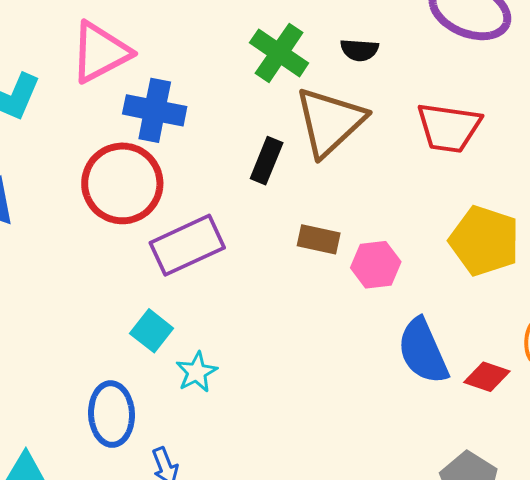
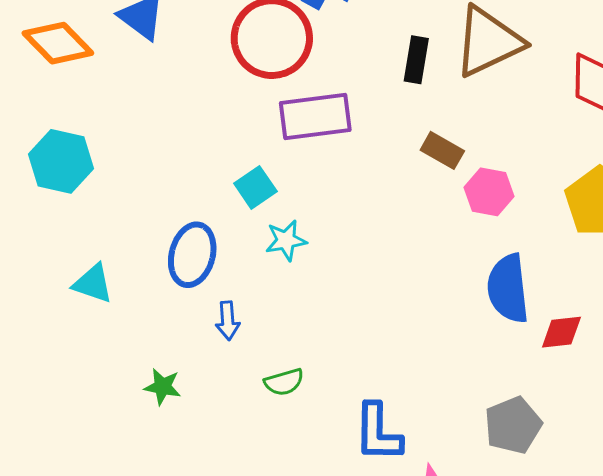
black rectangle: (267, 161) -> (416, 60), turned -30
red diamond: (487, 377) -> (561, 332), turned -42

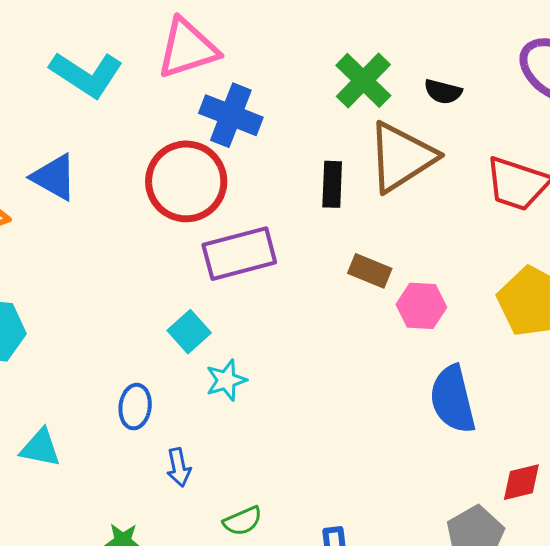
blue ellipse: (192, 255) -> (135, 407), size x0.7
red diamond: (561, 332) -> (521, 482), moved

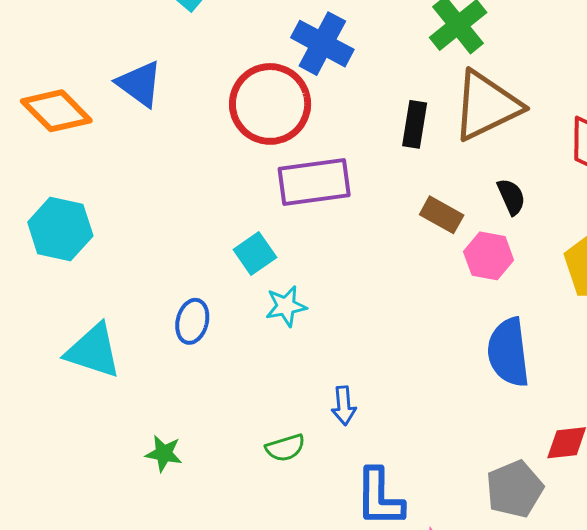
black semicircle: (443, 92) -> (511, 197), moved, turned -135
cyan triangle: (40, 448) -> (93, 351), size x1.4
blue arrow: (179, 467) -> (344, 406), moved

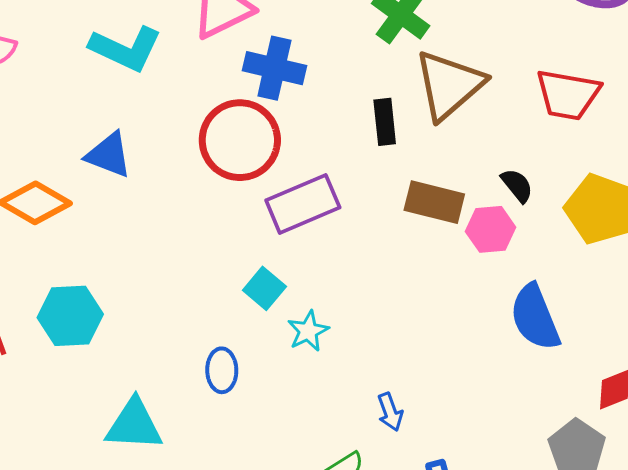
black semicircle: (511, 197) -> (517, 185), moved
brown rectangle: (442, 215) -> (434, 202), size x1.4

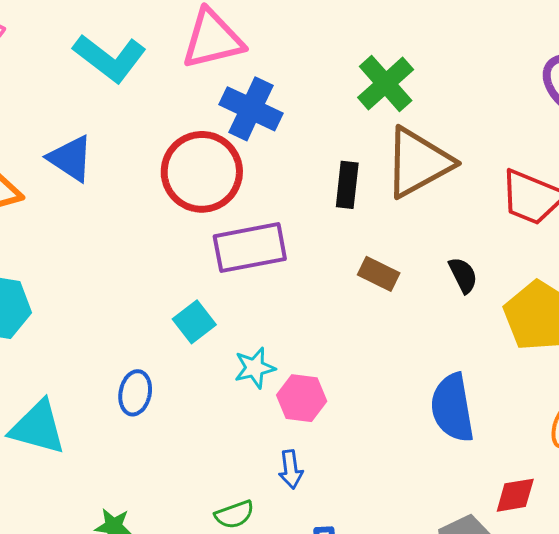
brown rectangle: (434, 202) -> (379, 274), size x0.7
pink hexagon: (491, 229) -> (302, 398), moved
cyan star: (308, 331) -> (255, 368), moved

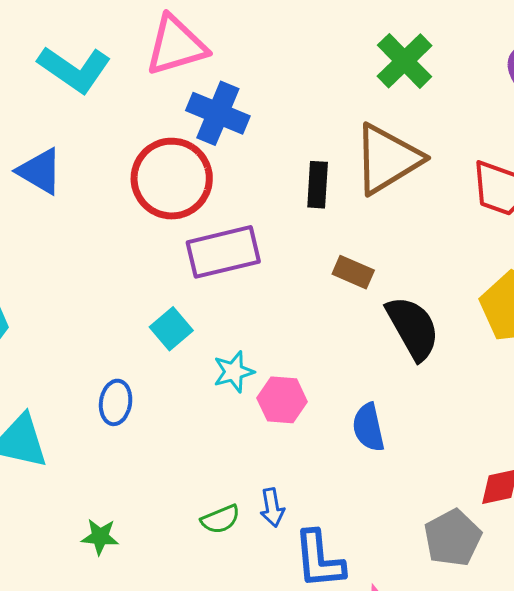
green cross: (386, 83) -> (405, 61), moved
black semicircle: (463, 275) -> (413, 328), moved, size x1.8
blue semicircle: (452, 408) -> (368, 427), moved, size x0.7
blue arrow: (291, 469) -> (272, 507), moved

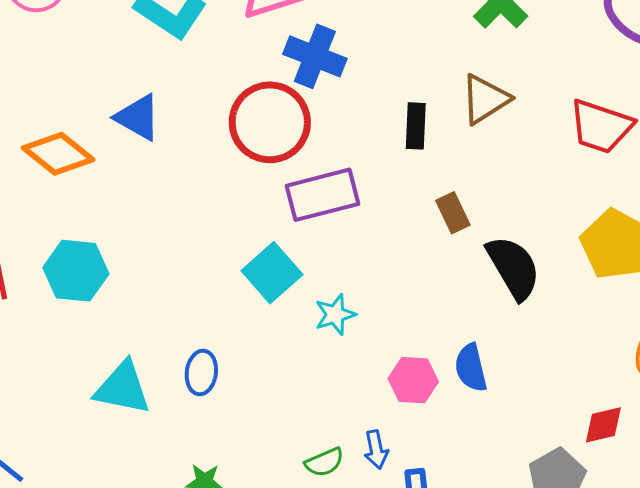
brown triangle: (387, 159) -> (485, 99), size x0.7
brown rectangle: (353, 272) -> (453, 213), turned 42
cyan square: (171, 329) -> (272, 273), size x1.4
pink hexagon: (282, 400) -> (413, 380), moved
blue ellipse: (116, 402) -> (201, 373), moved

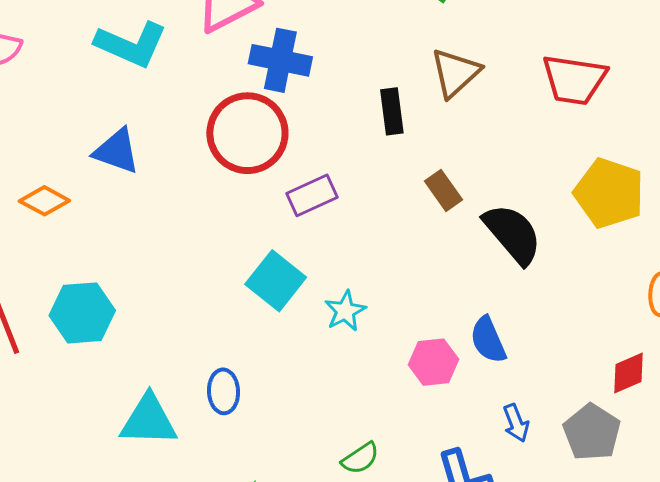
orange diamond: (58, 154) -> (44, 201), size x0.7
purple rectangle: (323, 195) -> (312, 195), size x0.7
blue arrow: (376, 450) -> (516, 423), moved

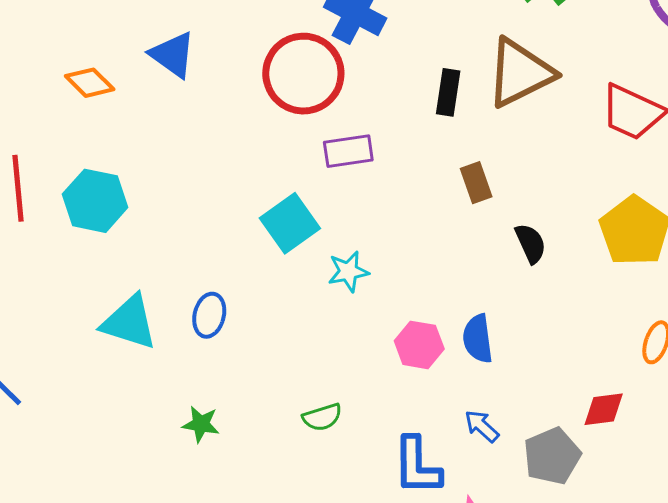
brown triangle: (455, 73) -> (520, 73), size x1.4
black semicircle: (513, 234) -> (531, 243), size x0.6
blue arrow: (516, 423) -> (482, 426), turned 138

